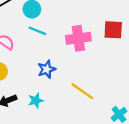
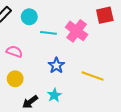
cyan line: (37, 31) -> (48, 33), moved
pink cross: (78, 38) -> (77, 31), turned -30

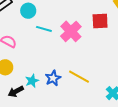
blue star: (56, 65) -> (53, 78), moved
cyan star: (54, 95) -> (32, 81), moved

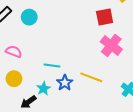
cyan line: (44, 29) -> (52, 65), moved
pink cross: (71, 31) -> (111, 45), moved

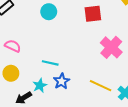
cyan circle: (29, 17) -> (49, 12), moved
red square: (105, 17) -> (93, 14), moved
yellow line: (91, 77) -> (101, 86), moved

